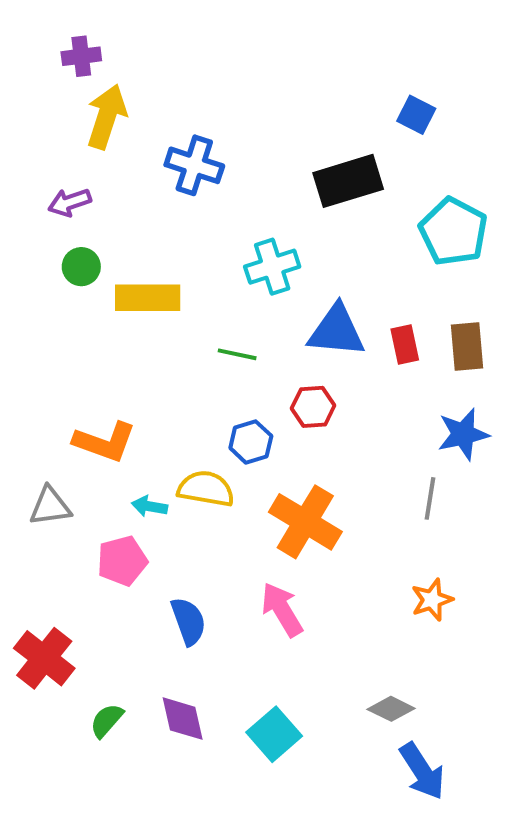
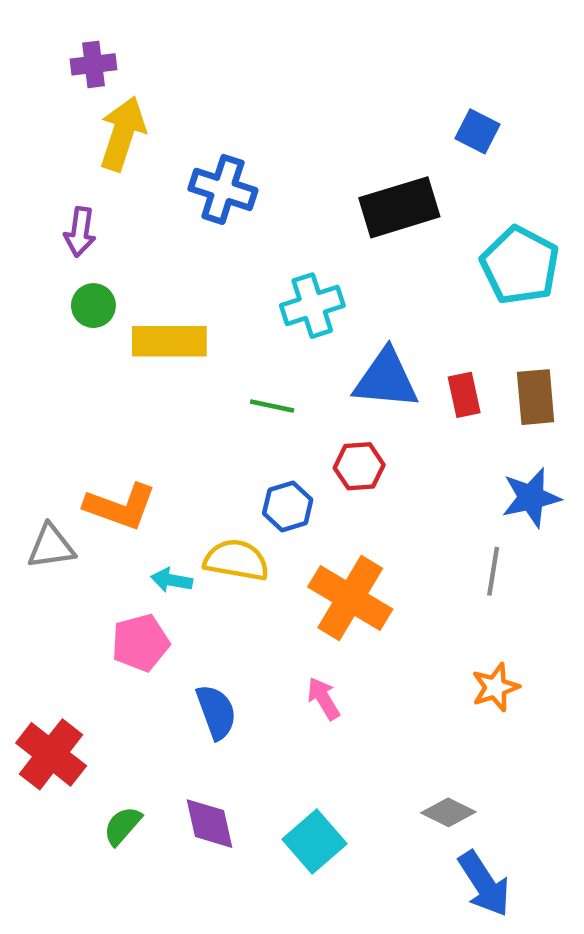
purple arrow: (70, 202) -> (80, 232), turned -63
gray triangle: (50, 506) -> (51, 547), moved
pink arrow: (282, 609) -> (323, 699), size x0.7

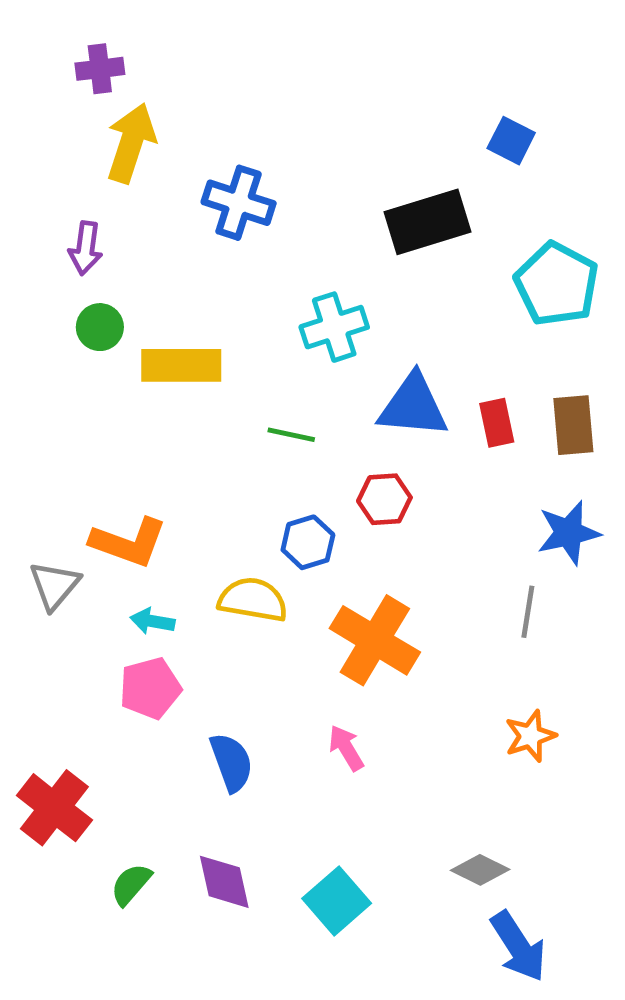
gray triangle: (51, 547) -> (54, 585), turned -42
cyan arrow: (172, 580) -> (152, 621), moved

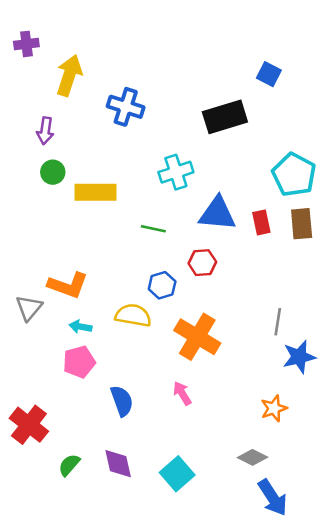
purple cross: (100, 69) -> (26, 44), moved
cyan pentagon: (557, 284) -> (294, 175), moved
blue star: (569, 533) -> (299, 357), moved
orange star: (530, 736) -> (274, 408), moved

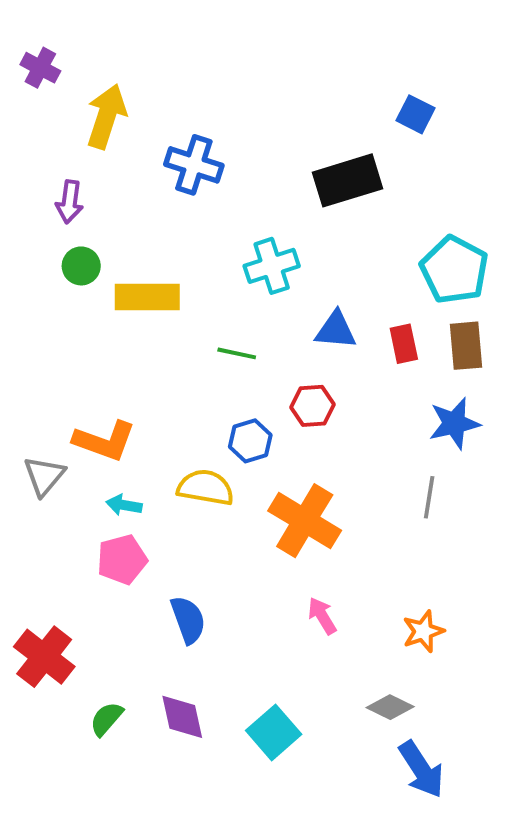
purple cross: (26, 44) -> (40, 68), turned 35
blue triangle: (217, 214) -> (336, 330), size x0.7
blue star: (299, 357) -> (454, 423), moved
pink arrow: (182, 393) -> (322, 616), moved

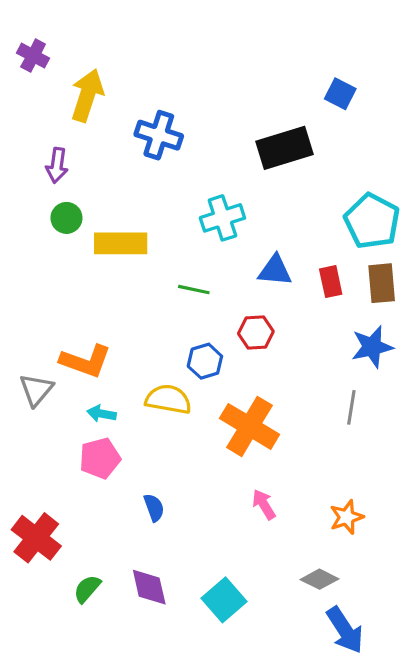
blue semicircle: (188, 620) -> (154, 508), size x0.7

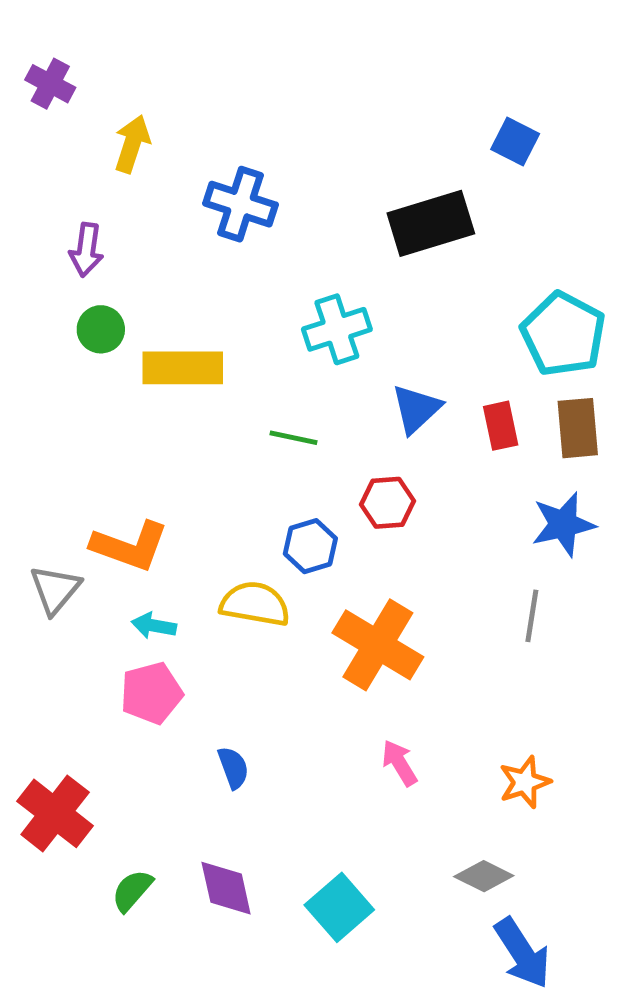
yellow arrow: (87, 95) -> (132, 144), size x0.7
blue triangle: (275, 270) -> (416, 409), turned -48

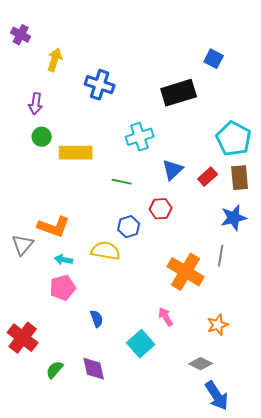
red rectangle: (501, 426) -> (208, 177), turned 60
orange cross: (378, 645) -> (186, 272), moved
cyan square: (339, 907) -> (141, 344), moved

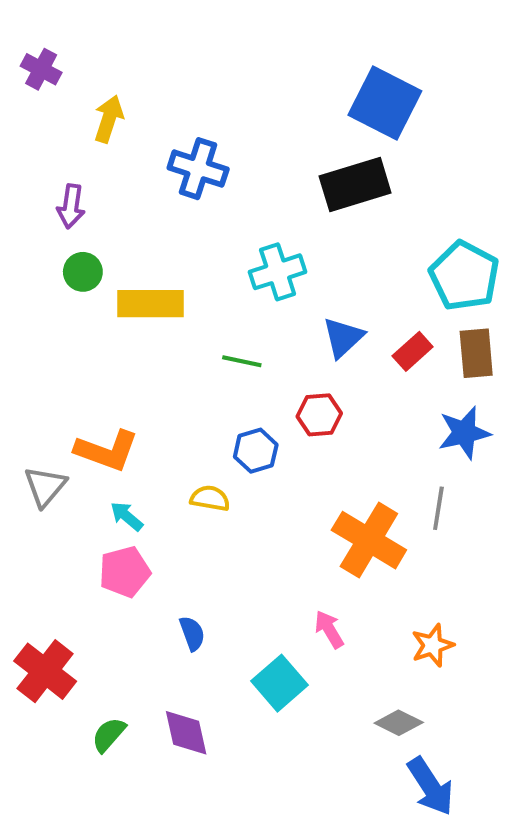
blue square: (214, 59) -> (385, 103), moved, size x1.8
yellow semicircle: (106, 251) -> (210, 498), size x0.7
cyan arrow: (64, 260) -> (127, 516), turned 30

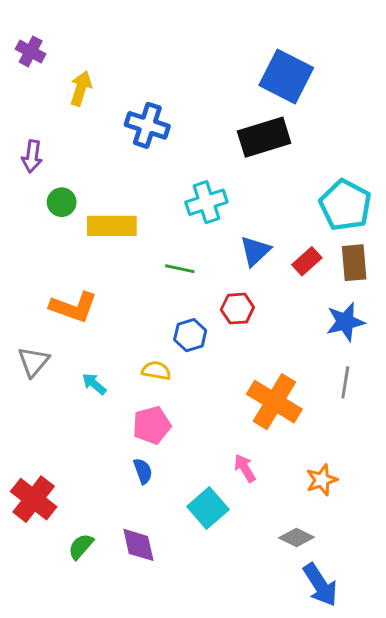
purple arrow: (71, 206) -> (32, 156), moved
orange L-shape: (107, 451) -> (73, 307), moved
gray line: (438, 508) -> (345, 382), moved
pink pentagon: (125, 572) -> (152, 425), moved

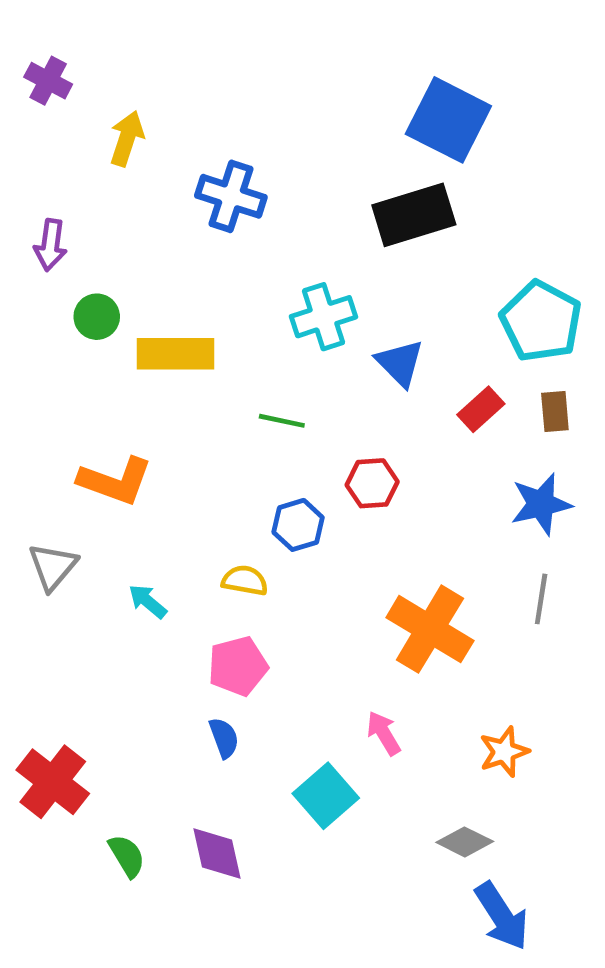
blue triangle: (255, 251) -> (400, 363), moved, turned -32
brown rectangle: (354, 263) -> (555, 412), size x0.7
green semicircle: (81, 546) -> (127, 856), turned 108

